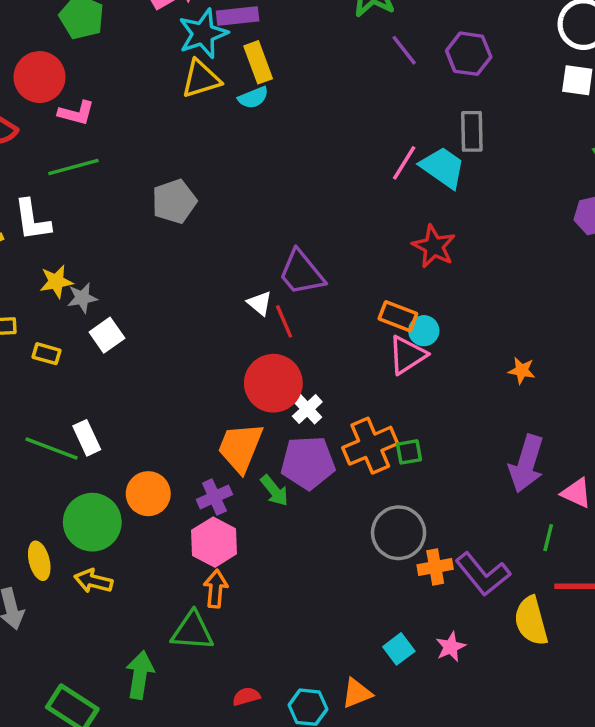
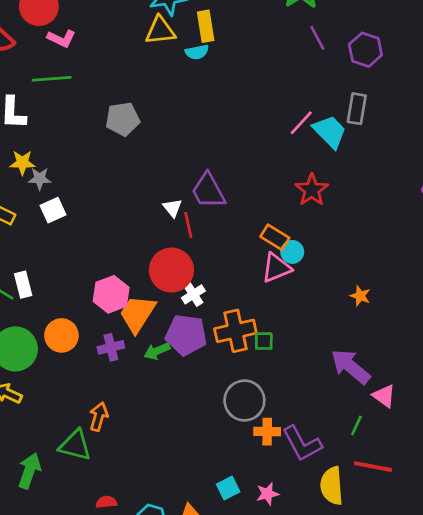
purple arrow: (526, 464) -> (351, 367), turned 102
green arrow: (274, 491) -> (157, 351), turned 95
pink hexagon: (214, 542) -> (111, 294), moved

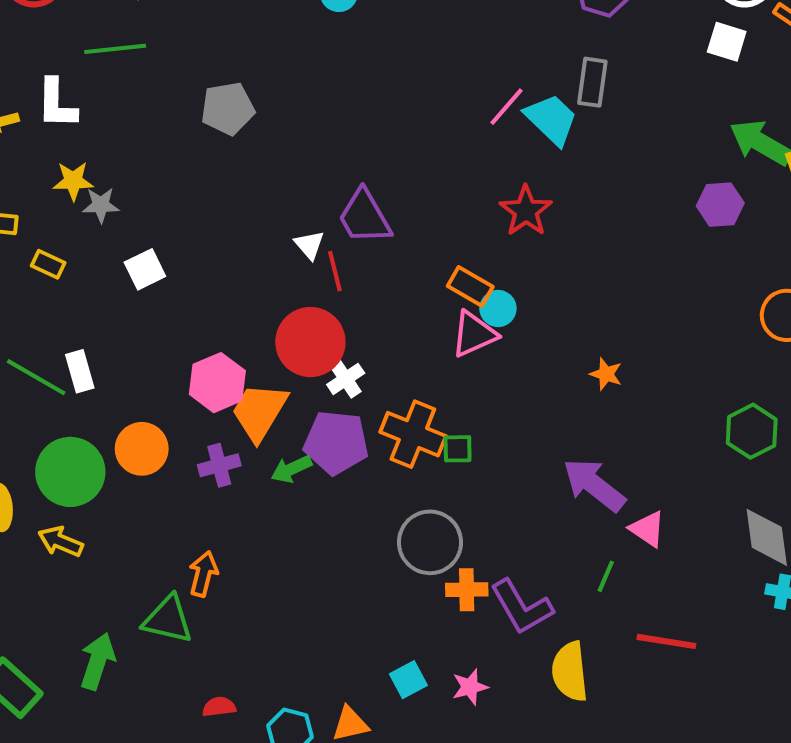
white square: (53, 210) -> (145, 269), moved
orange cross: (235, 331) -> (413, 434), turned 36
red line: (373, 467) -> (666, 641), moved

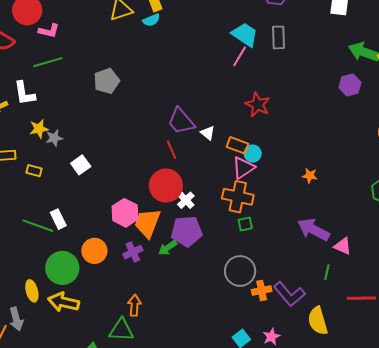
cyan trapezoid: (551, 119) -> (245, 35), moved
white triangle: (309, 245) -> (208, 133), moved
orange cross: (413, 434) -> (238, 197), moved
yellow arrow: (60, 542) -> (64, 302), size x1.4

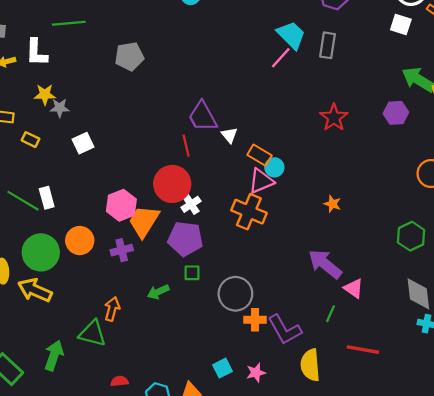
red star: (258, 105) -> (334, 118), moved
green square: (245, 224) -> (192, 273), moved
green arrow: (168, 248) -> (158, 292), moved

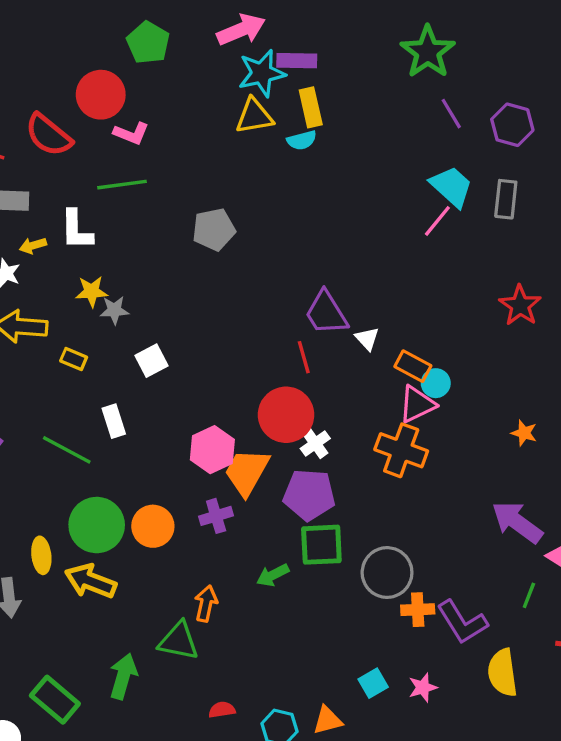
white rectangle: (47, 198) -> (114, 421), moved
orange circle: (80, 240) -> (153, 526), moved
green square: (192, 273) -> (321, 545), size x1.8

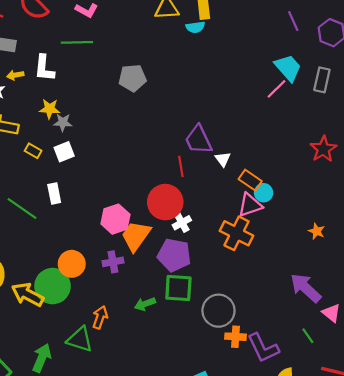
white square: (151, 361) -> (64, 152), moved
green circle: (97, 525) -> (53, 286), moved
green line: (529, 595) -> (308, 336), turned -63

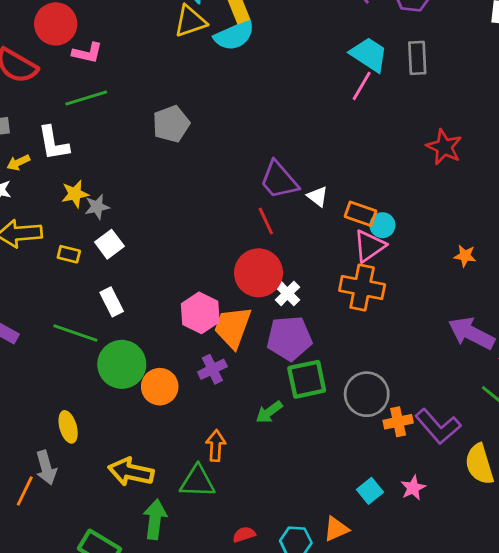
cyan semicircle: (195, 27) -> (234, 35), size x1.6
green circle: (53, 286) -> (122, 364), moved
yellow arrow: (28, 295) -> (131, 472), moved

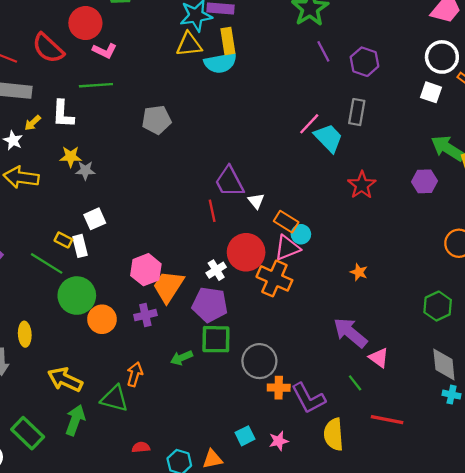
cyan trapezoid: (369, 54) -> (328, 138), moved
yellow arrow: (18, 163) -> (33, 123), turned -30
white square: (109, 244) -> (95, 219), moved
yellow rectangle: (69, 254) -> (63, 240), moved
red circle: (258, 273) -> (246, 252), moved

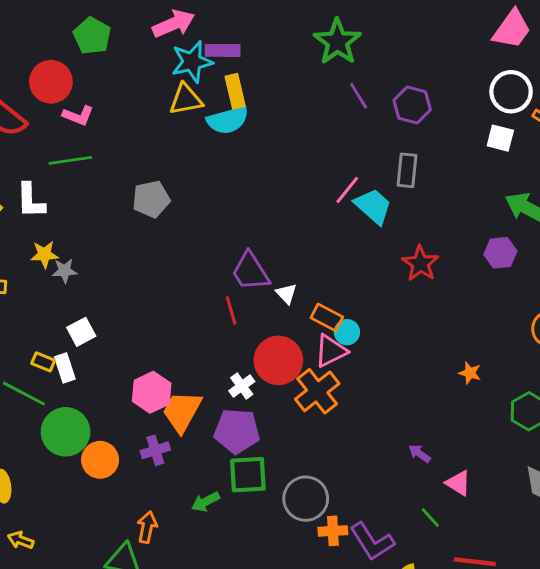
orange star: (359, 272) -> (470, 373), moved
orange cross: (274, 278) -> (317, 391), turned 32
purple arrow: (350, 333) -> (420, 454), size x0.5
yellow arrow: (65, 380) -> (21, 540), moved, size x0.6

